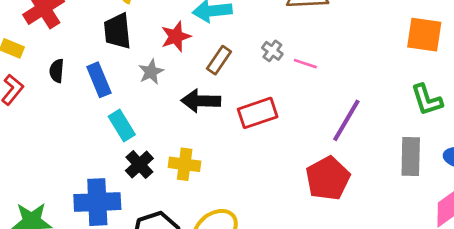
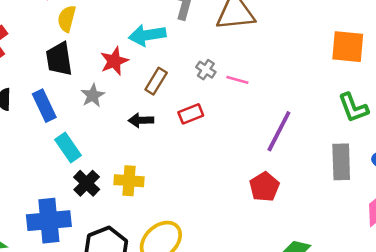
black arrow: (201, 101) -> (141, 120), size x0.7
red rectangle: (258, 113) -> (191, 114), moved, size x0.7
red pentagon: (328, 178) -> (264, 187), size x0.7

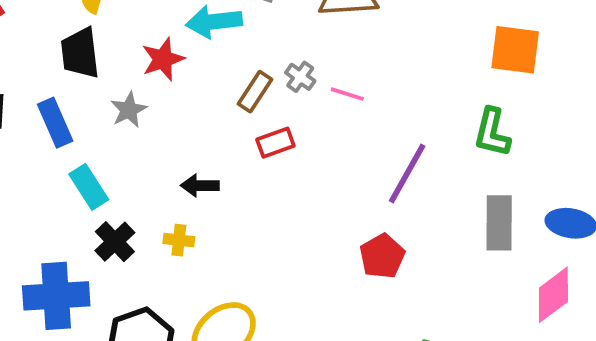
brown rectangle: (156, 81) -> (255, 92), moved
green L-shape: (353, 108) -> (492, 132), moved, turned 32
black arrow: (141, 120) -> (200, 186), moved
yellow cross: (129, 181) -> (179, 240), size x0.7

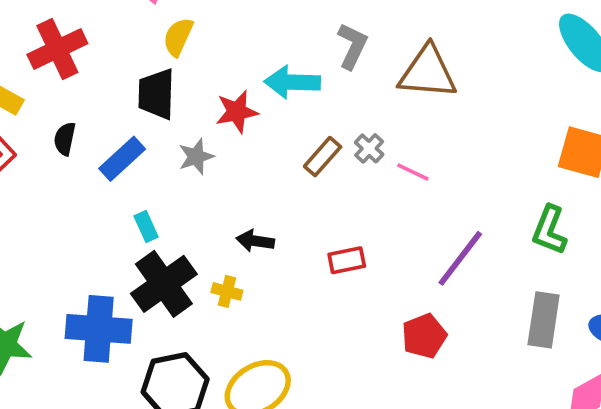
blue rectangle: (55, 123) -> (122, 159), turned 63
red rectangle: (275, 143) -> (347, 260), moved
cyan rectangle: (89, 187) -> (146, 226), size x0.7
black cross: (115, 242) -> (164, 284), size x1.6

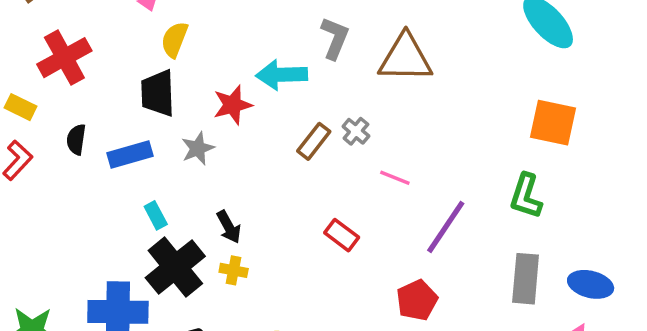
blue rectangle: (122, 159) -> (130, 155), turned 30
pink line: (413, 172) -> (395, 178), moved
black arrow: (255, 241) -> (229, 227), moved, turned -124
red rectangle: (347, 260) -> (342, 235), turned 52

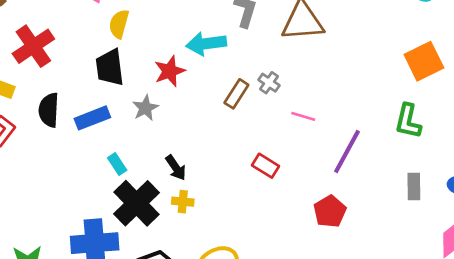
orange square: (553, 123) -> (424, 61), turned -33
black semicircle: (76, 139) -> (49, 110), size x1.4
gray rectangle: (526, 279) -> (414, 186), size x0.7

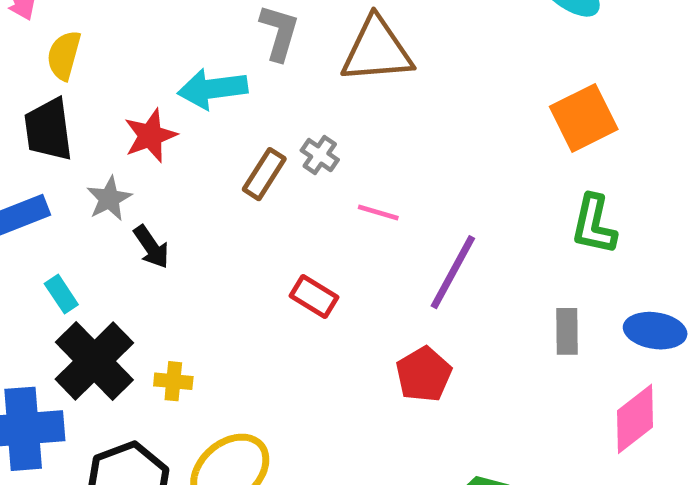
green L-shape: (408, 121) -> (594, 225), moved
black arrow: (176, 168) -> (151, 247), moved
yellow cross: (183, 202) -> (173, 381), moved

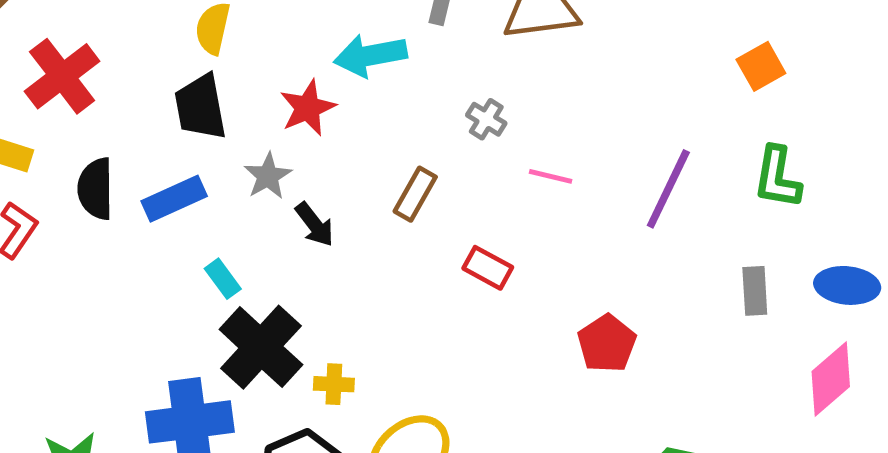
orange square: (584, 118) -> (761, 66), size x0.7
brown rectangle: (264, 174) -> (415, 194), moved
purple line: (453, 272) -> (668, 189), moved
yellow cross: (173, 381) -> (334, 384), moved

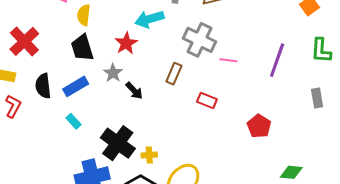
gray cross: (486, 119) -> (200, 40), size x2.0
cyan rectangle: (223, 279) -> (73, 121), moved

